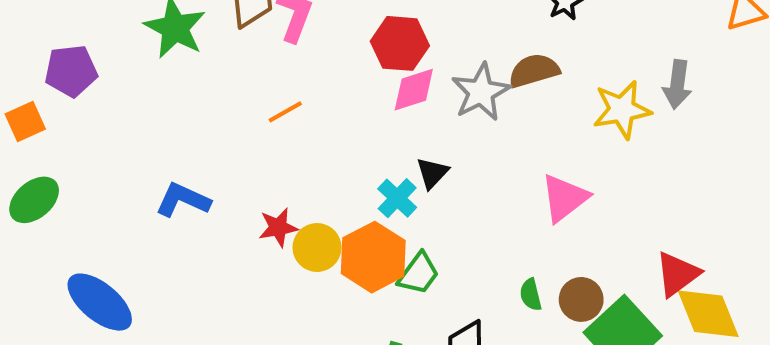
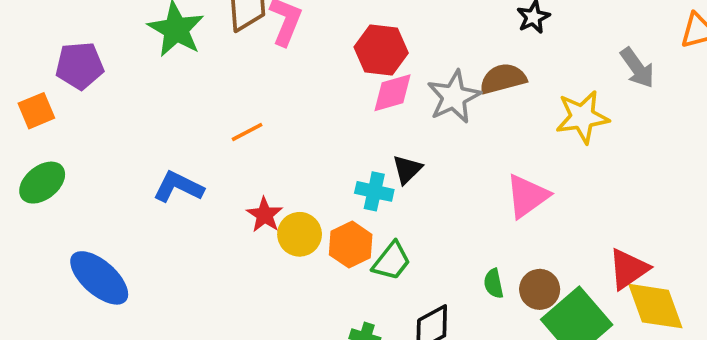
gray arrow: (677, 84) -> (637, 68), moved, turned -45
orange line: (285, 112) -> (247, 132), moved
cyan cross: (397, 198) -> (374, 191), turned -33
red star: (278, 227) -> (265, 215), turned -30
orange hexagon: (373, 257) -> (351, 245), size x0.7

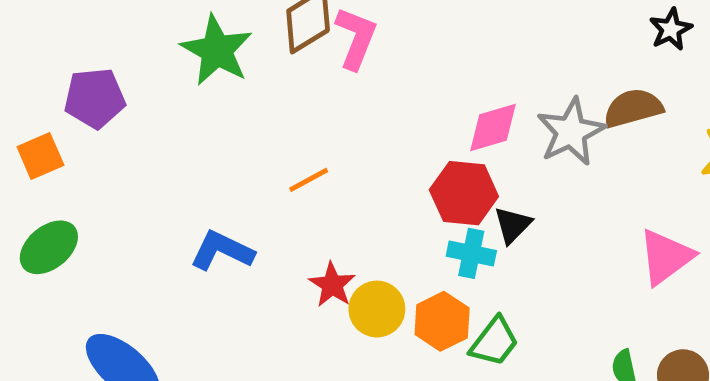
red hexagon: (381, 50) -> (464, 193), moved

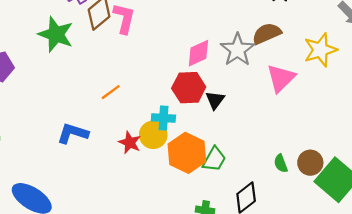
cyan cross: (471, 253) -> (163, 118), moved
pink triangle: (666, 257) -> (281, 78), moved
yellow circle: (377, 309) -> (153, 135), moved
orange hexagon: (442, 321) -> (187, 153), size x1.4

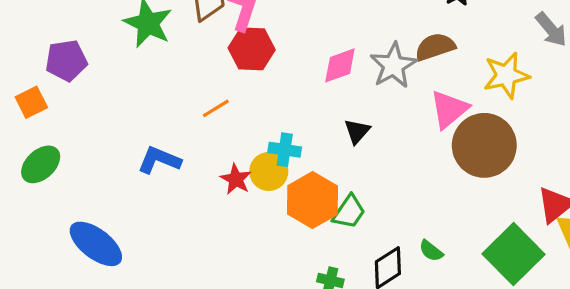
red hexagon: (189, 88) -> (252, 49), moved
green semicircle: (281, 163) -> (431, 251), moved, turned -36
brown circle: (310, 163) -> (484, 145), moved, size x1.8

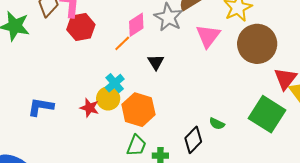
orange line: (216, 108) -> (122, 43), moved
brown circle: (484, 145) -> (257, 44), moved
cyan cross: (285, 150) -> (115, 83), turned -36
green trapezoid: (349, 212) -> (136, 145), moved

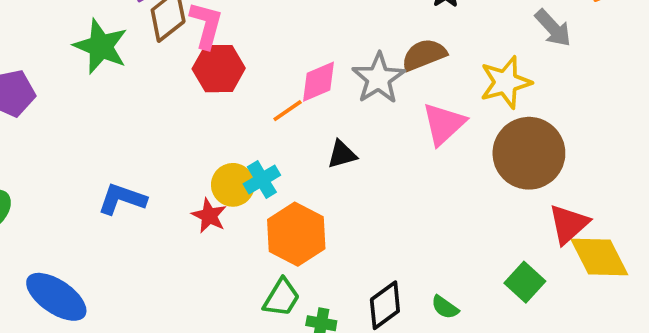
black triangle: (156, 62) -> (342, 154), turned 36
yellow circle: (108, 98) -> (233, 185), moved
green square: (267, 114) -> (525, 282), size x0.6
green semicircle: (217, 124) -> (445, 307), moved

